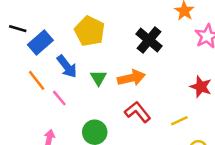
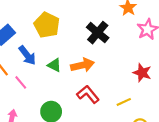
green triangle: (98, 78) -> (54, 65), turned -32

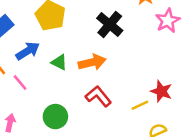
blue arrow: (27, 55) -> (28, 51), turned -84
red star: (142, 73) -> (161, 91), moved

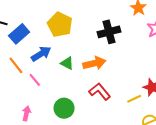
black cross: (110, 24) -> (109, 32), turned 35

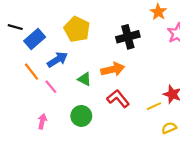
green triangle: (67, 63) -> (85, 79), moved

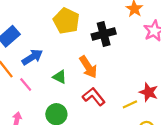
yellow pentagon: (77, 29) -> (66, 21), moved
orange arrow: (113, 69) -> (88, 67), turned 70

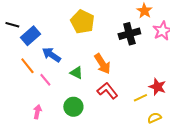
black cross: (104, 34) -> (129, 34), moved
blue arrow: (32, 57) -> (51, 55), turned -114

